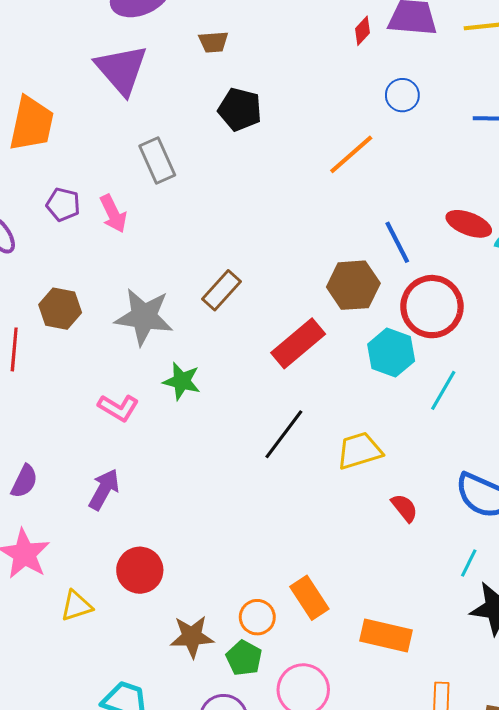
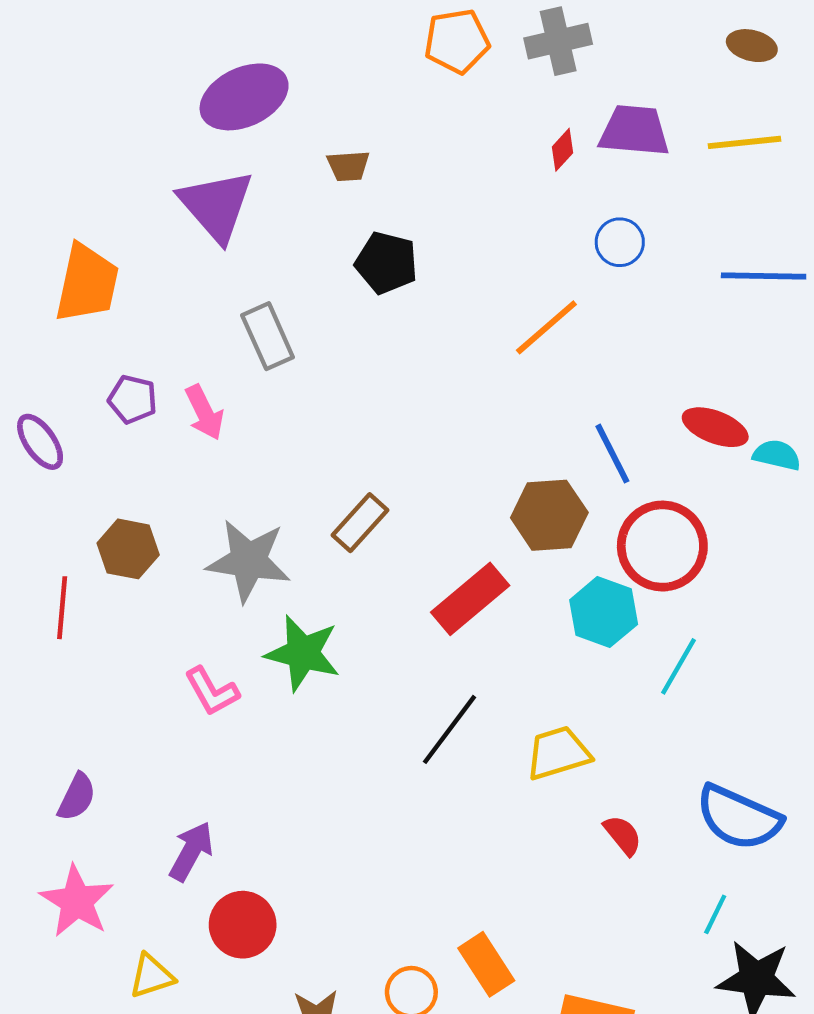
green star: (182, 381) -> (303, 653), size x1.4
pink L-shape: (118, 408) -> (212, 691), turned 30
purple arrow: (104, 489) -> (191, 851), moved

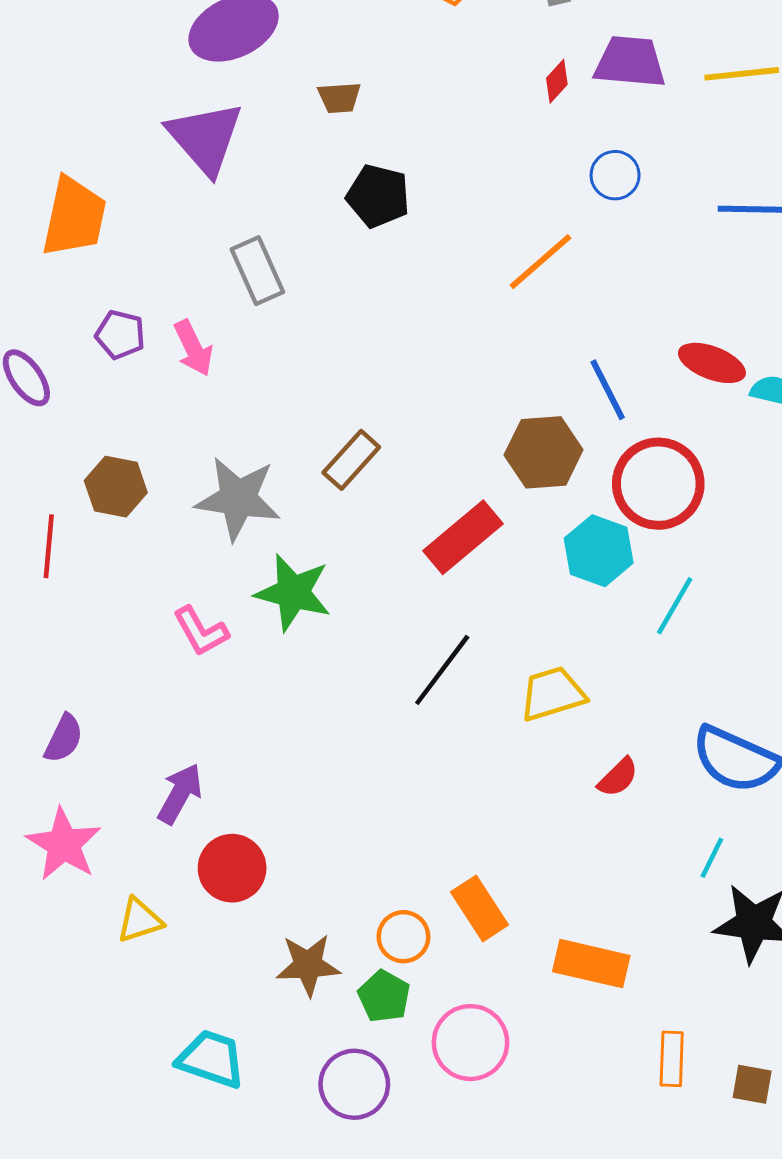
red semicircle: (623, 835) -> (618, 777), turned 84

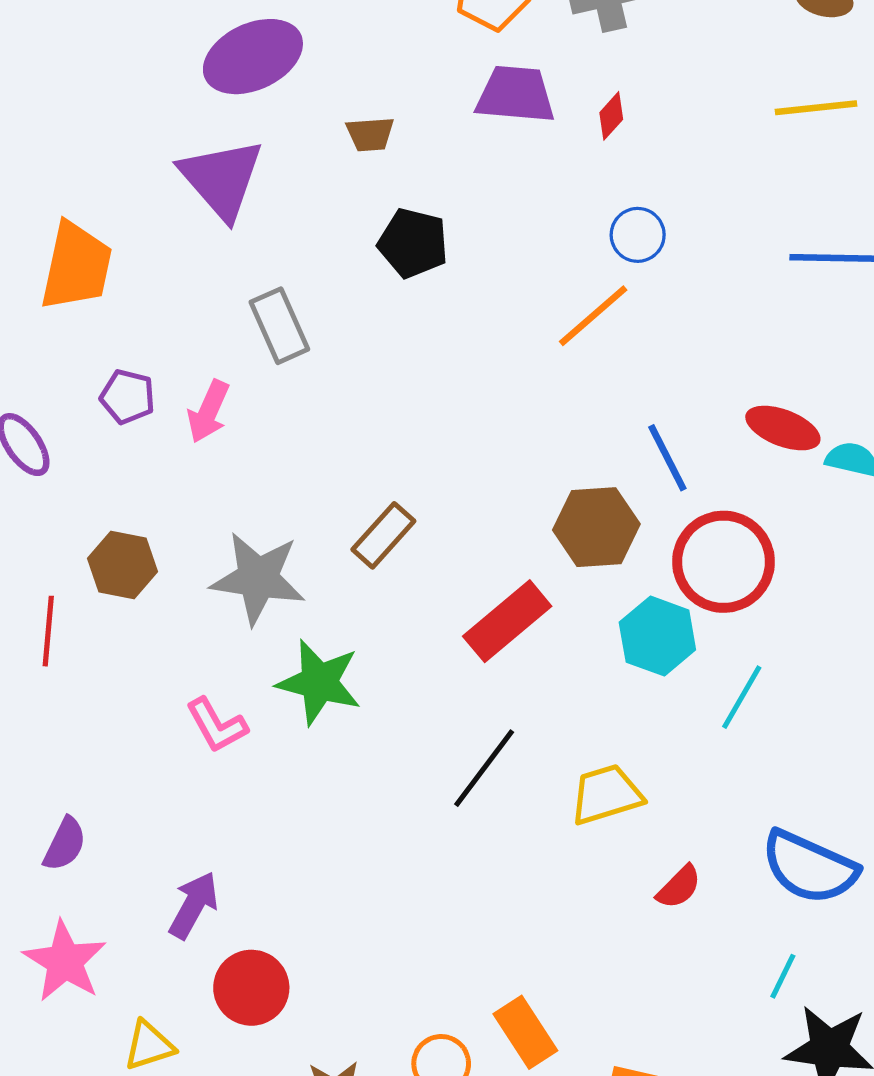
purple trapezoid: (630, 62) -> (515, 95), moved
blue circle: (615, 175) -> (638, 235), moved
pink arrow: (193, 348) -> (208, 412), turned 50

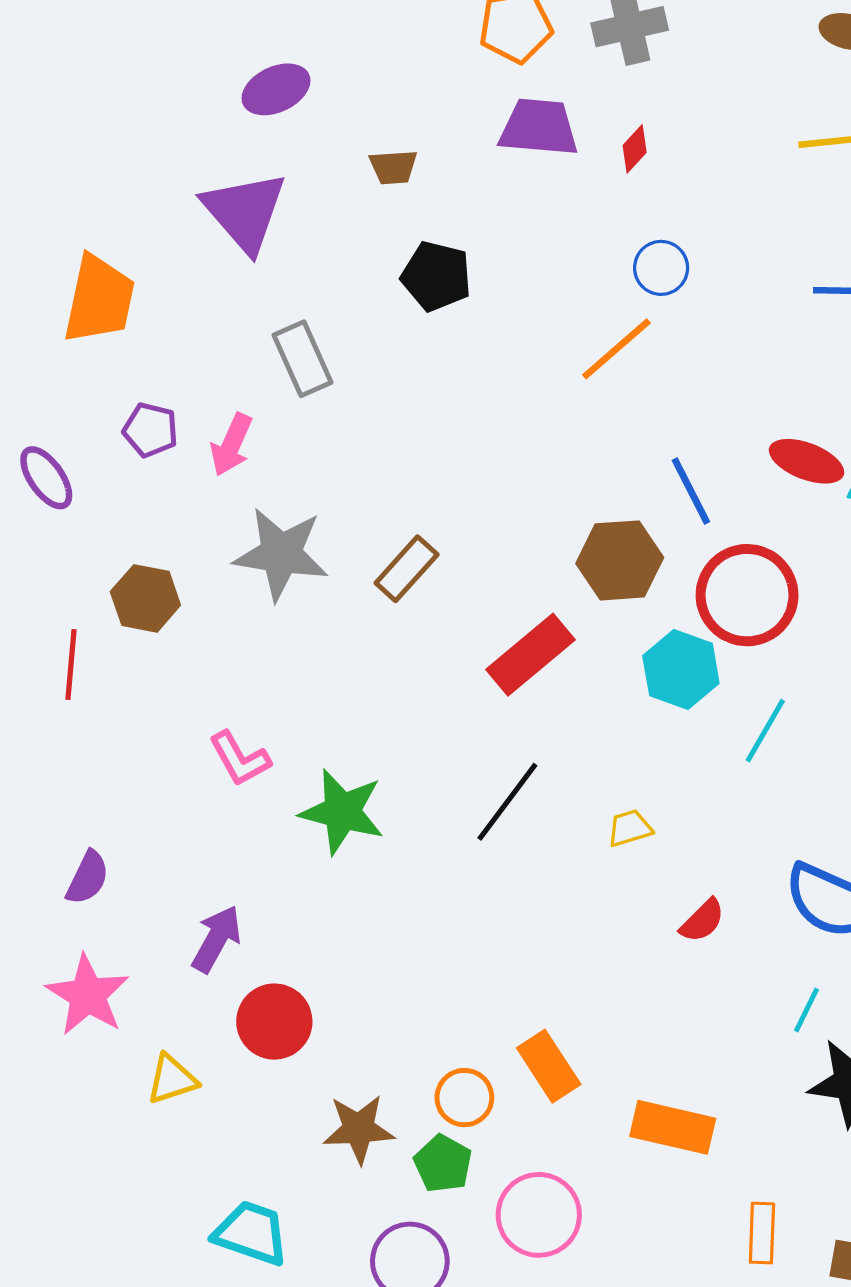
purple ellipse: (253, 57) -> (276, 89), size x0.7
gray star: (258, 578) -> (281, 554), moved
green star: (319, 682) -> (342, 812), moved
yellow trapezoid: (606, 795) -> (630, 828), size x0.6

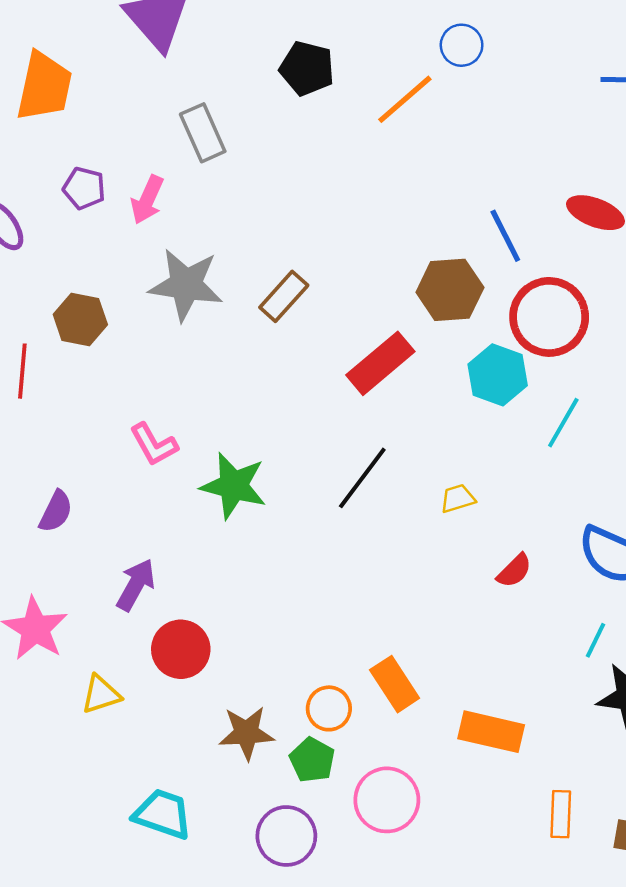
blue circle: (661, 268) -> (462, 45), moved
orange line: (616, 349) -> (405, 99), moved
purple semicircle: (88, 878) -> (56, 511), moved

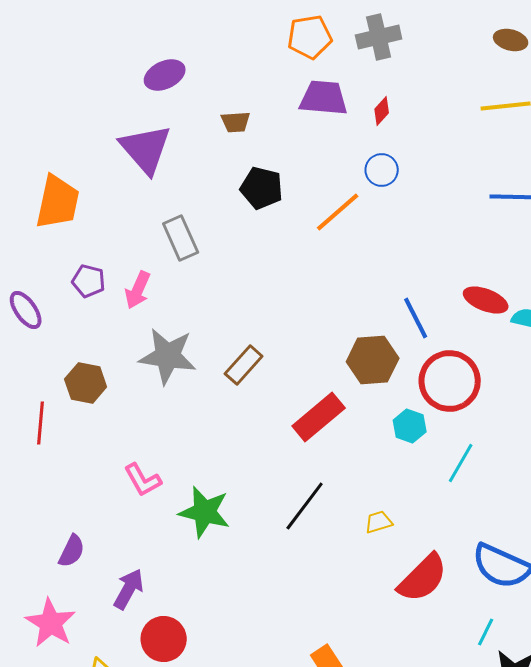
cyan hexagon: (498, 375) -> (410, 426), size x0.7
purple semicircle: (56, 511) -> (72, 551), moved
red semicircle: (514, 571) -> (423, 578), size x1.8

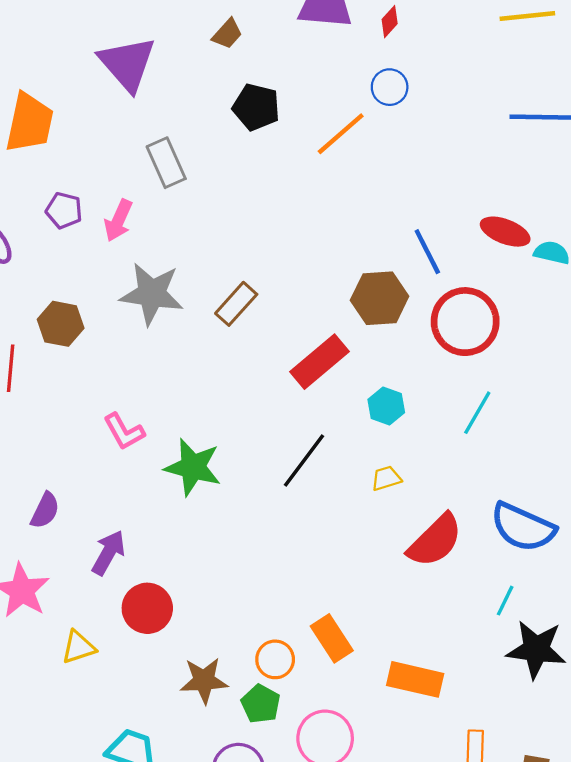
brown trapezoid: (236, 122) -> (227, 34), turned -44
cyan hexagon: (410, 426) -> (386, 406), moved

